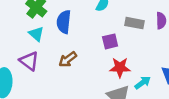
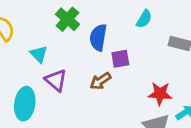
cyan triangle: (36, 34) -> (39, 54), moved
purple square: (110, 41) -> (120, 59), moved

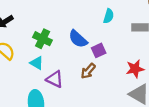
green cross: (67, 19) -> (43, 39), moved
blue semicircle: (98, 38) -> (78, 39), turned -42

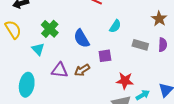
purple square: (99, 50) -> (105, 56), moved
purple triangle: (55, 79) -> (60, 70), moved, turned -36

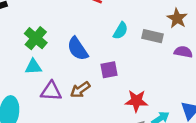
gray rectangle: (140, 45) -> (153, 36), moved
purple semicircle: (163, 45) -> (183, 52), turned -80
cyan triangle: (38, 49) -> (33, 67), moved, turned -48

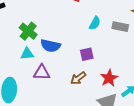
blue semicircle: (78, 49) -> (50, 46), moved, turned -42
brown arrow: (80, 90) -> (78, 78), moved
red star: (136, 101) -> (109, 78), turned -30

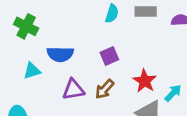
green cross: (28, 31) -> (26, 26), moved
purple triangle: (42, 73) -> (73, 90), moved

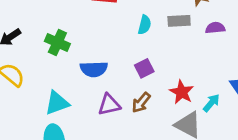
cyan triangle: (32, 71) -> (57, 103), moved, size x1.4

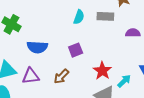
purple semicircle: (215, 28) -> (133, 33), moved
brown arrow: (141, 103) -> (61, 76), moved
purple triangle: (109, 105) -> (31, 76), moved

